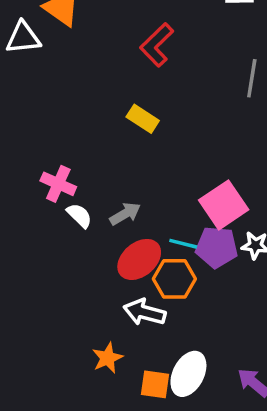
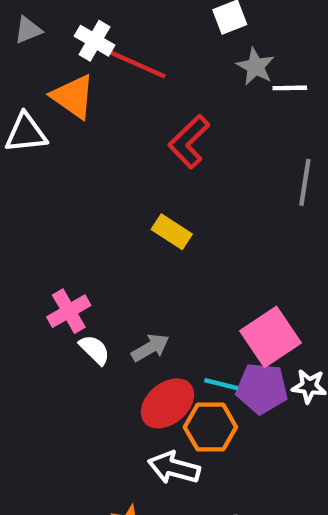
pink cross: (58, 184) -> (69, 311), turned 36

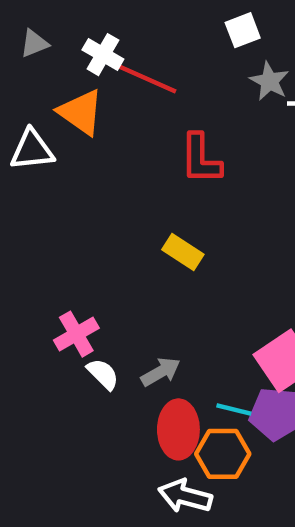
red L-shape: (189, 142) -> (201, 159), turned -46
red ellipse: (167, 403) -> (178, 429), turned -50

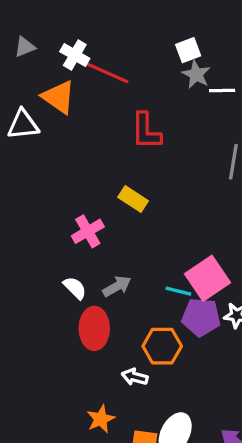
white square: (243, 30) -> (188, 50), moved
pink cross: (76, 334) -> (88, 231), moved
cyan line: (234, 409) -> (178, 291), moved
red ellipse: (178, 429) -> (94, 328), moved
white arrow: (185, 496) -> (135, 377), size x0.7

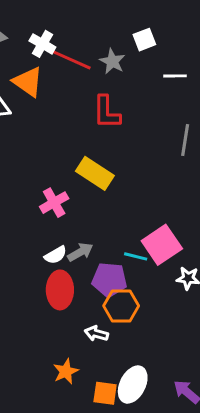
gray star: (196, 74) -> (112, 61), moved
yellow rectangle: (133, 199) -> (95, 173), size x1.4
white semicircle: (75, 288) -> (56, 255), moved, turned 105
purple pentagon: (201, 317) -> (109, 280), moved

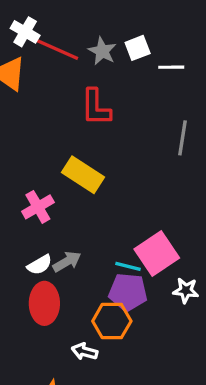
white square: (144, 40) -> (138, 48), moved
purple pentagon: (109, 280) -> (128, 292), moved

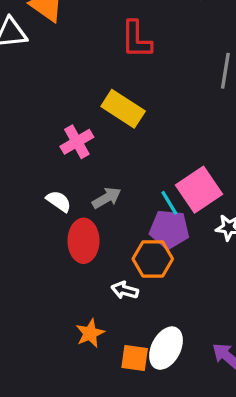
white semicircle: (40, 265) -> (59, 201), moved, turned -115
cyan line: (128, 266) -> (169, 203), turned 45

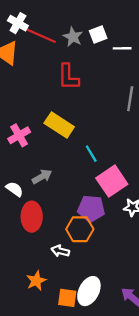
pink cross: (77, 142) -> (19, 135), moved
gray arrow: (107, 198) -> (42, 177), moved
cyan line: (169, 203) -> (91, 154), moved

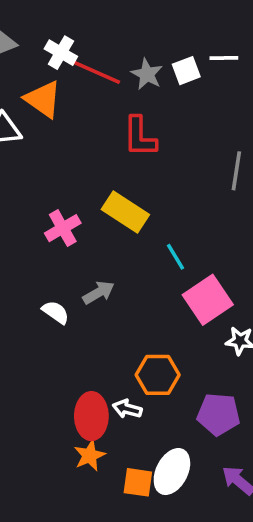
white line: (122, 48) -> (224, 58), moved
purple pentagon: (91, 209) -> (218, 414), moved
red ellipse: (32, 217) -> (91, 416), moved

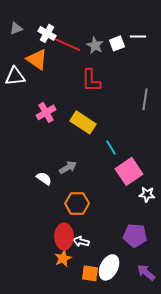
pink cross: (63, 228) -> (46, 112), moved
orange hexagon: (158, 375) -> (77, 203), moved
white arrow: (127, 409) -> (81, 241), moved

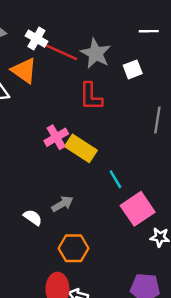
white line: (138, 36) -> (149, 31), moved
white square: (117, 43) -> (133, 69), moved
gray star: (95, 45) -> (96, 53), size x1.4
pink cross: (46, 112) -> (56, 137), moved

